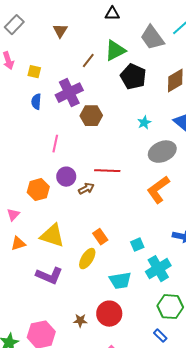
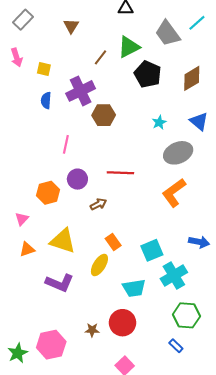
brown arrow: (86, 189) -> (98, 204), moved
cyan square: (137, 245) -> (152, 250), size x1.5

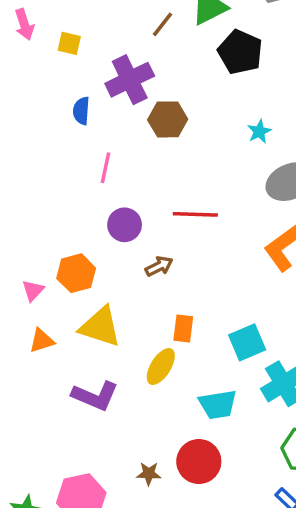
blue semicircle: (46, 100) -> (81, 111), moved
orange hexagon: (48, 193) -> (76, 273), moved
orange rectangle: (113, 242) -> (183, 328), turned 42

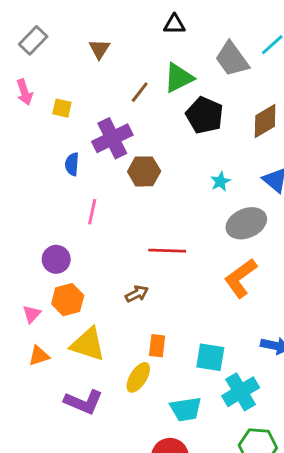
purple circle: (125, 225) -> (56, 259), moved
cyan square: (247, 342) -> (210, 357), turned 32

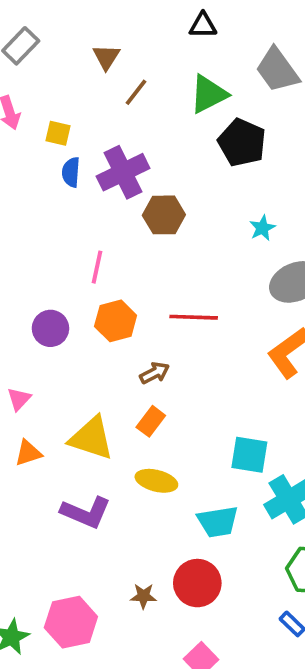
brown line: (140, 92) -> (136, 92), moved
blue semicircle: (72, 164) -> (71, 172), moved
orange hexagon: (68, 300) -> (116, 321), moved
orange rectangle: (157, 346) -> (151, 421), moved, turned 30
yellow ellipse: (138, 377) -> (156, 481), turned 72

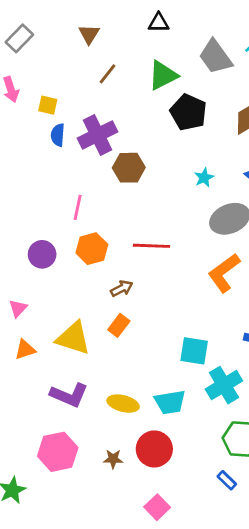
brown triangle: (106, 57) -> (89, 34), moved
yellow ellipse: (156, 481) -> (123, 404), moved
pink hexagon: (71, 622) -> (58, 452), moved

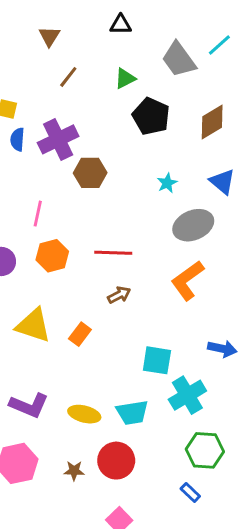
green triangle: (163, 75) -> (125, 78), size x0.7
brown arrow: (122, 288) -> (119, 295), moved
yellow triangle: (73, 338) -> (33, 325), moved

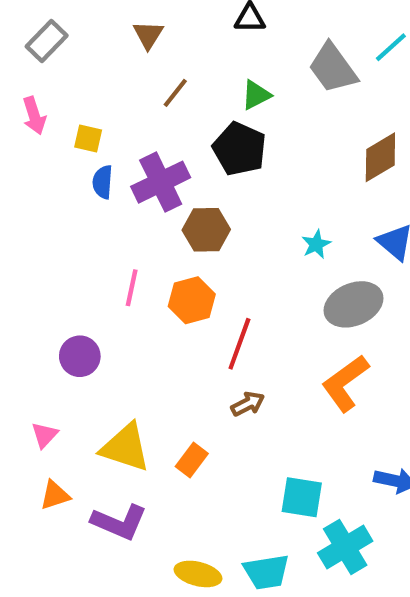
black pentagon: (151, 116) -> (239, 149), moved
red line: (113, 253) -> (239, 344), turned -72
orange hexagon: (52, 256) -> (192, 300), moved
purple L-shape: (29, 405) -> (119, 522), moved

